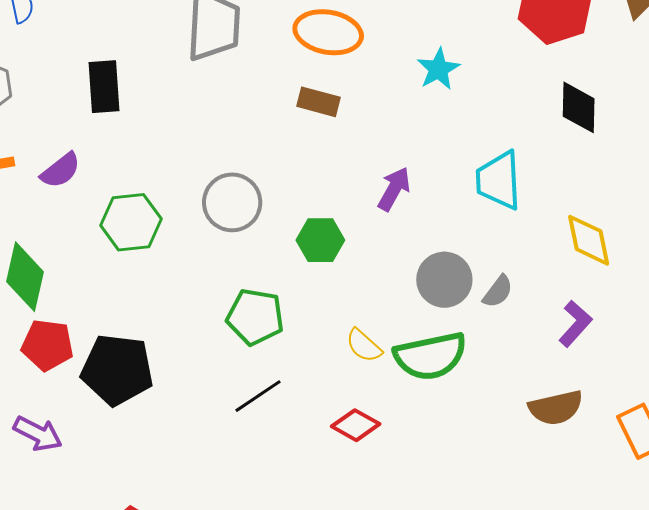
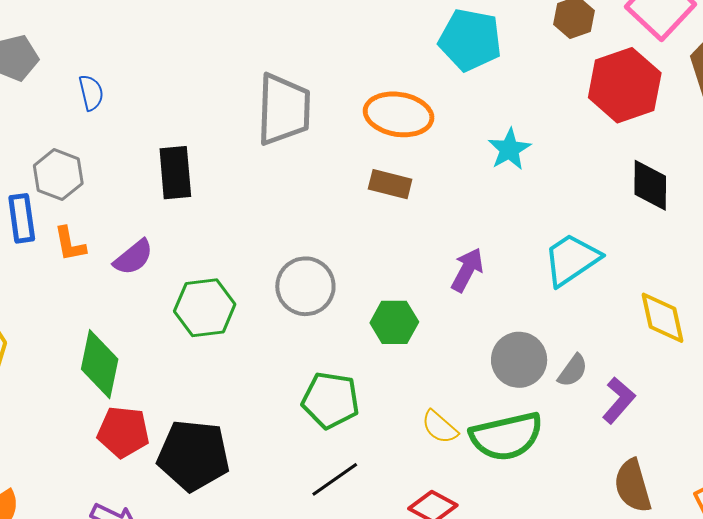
cyan trapezoid: (499, 180) -> (572, 260), turned 60
purple L-shape: (575, 324) -> (619, 400), moved
brown semicircle: (556, 408) -> (633, 486), turned 88

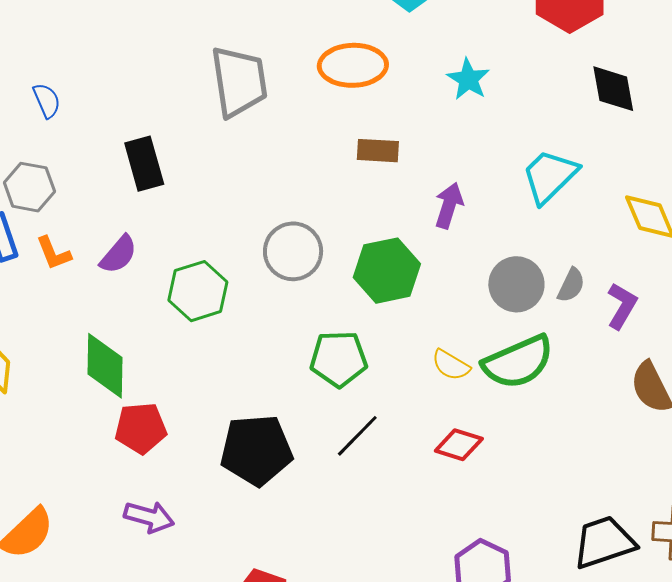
brown rectangle: (390, 184) -> (378, 151), moved
green hexagon: (394, 322) -> (387, 271), size x1.4
black pentagon: (193, 455) -> (256, 450), moved

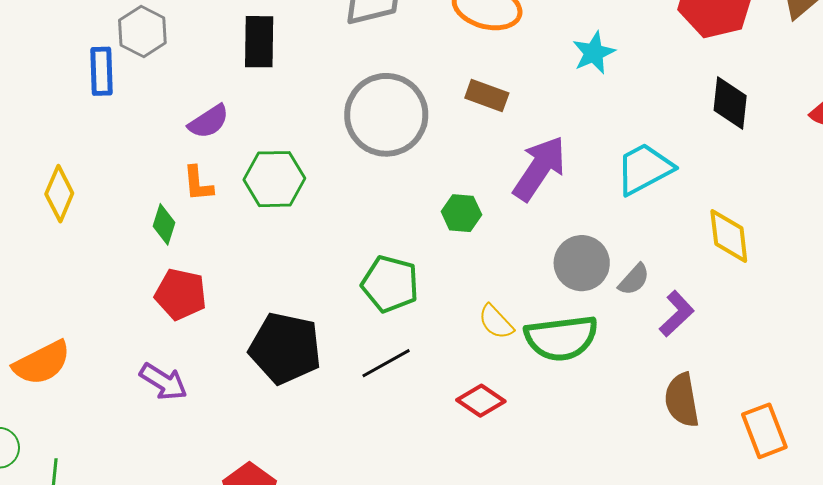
purple arrow: (449, 206) -> (539, 168), size x1.5
gray circle: (293, 251) -> (386, 115), moved, size x1.4
orange L-shape: (54, 253) -> (198, 184), moved
green hexagon: (387, 271) -> (461, 213), size x0.6
green diamond: (105, 366) -> (164, 224), size x0.6

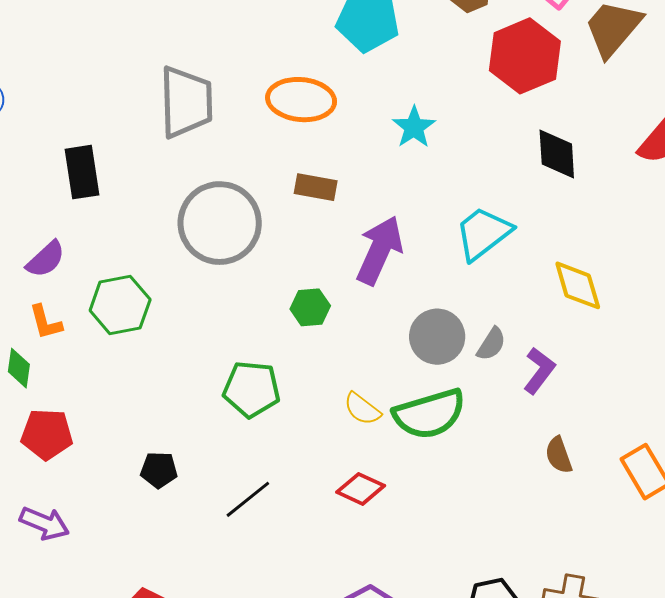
black pentagon: (285, 348) -> (159, 470), size x0.5
black line: (386, 363) -> (248, 499), moved
brown semicircle: (682, 400) -> (559, 455), size x0.7

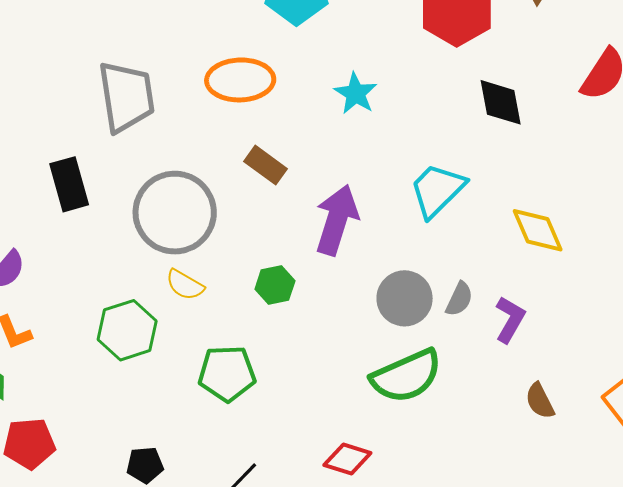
black rectangle: (82, 172) -> (69, 184), moved
brown rectangle: (316, 187) -> (265, 165), turned 33
green hexagon: (120, 305) -> (127, 330), moved
yellow semicircle: (362, 409) -> (185, 285), moved

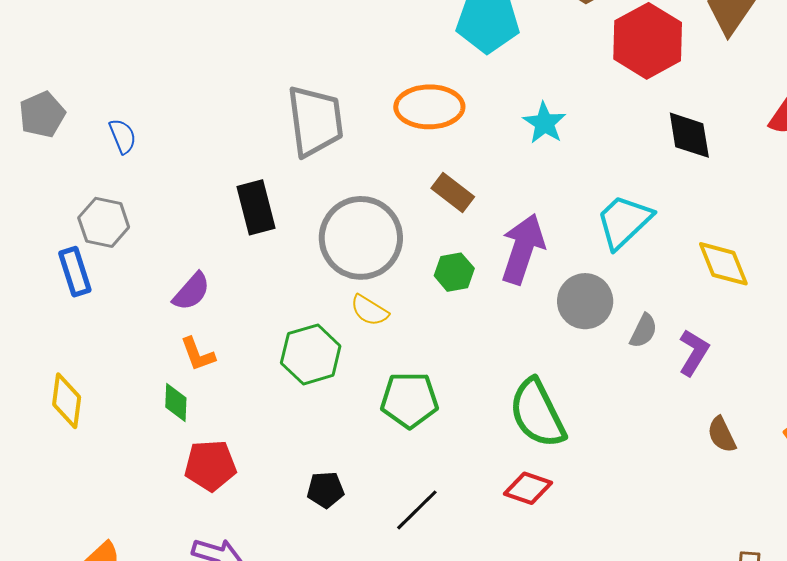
green hexagon: (275, 285) -> (454, 272), moved
gray circle: (405, 298) -> (585, 301), moved
green semicircle: (406, 376) -> (537, 413), moved, turned 86

